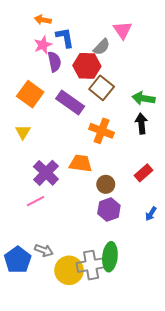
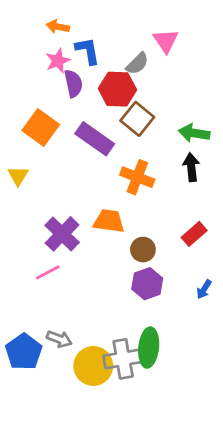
yellow triangle: (23, 132) -> (18, 176), moved

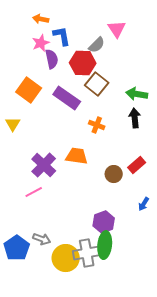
orange cross: (137, 177) -> (97, 125), size x0.7
brown circle: (143, 250) -> (114, 174), moved
purple hexagon: (147, 284) -> (104, 222), moved

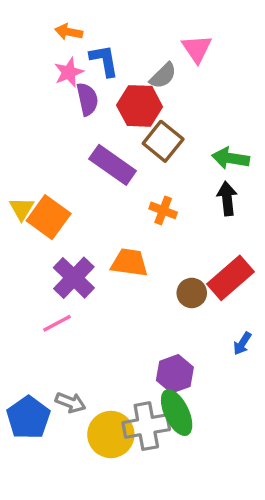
orange square: (29, 90) -> (49, 217), moved
red rectangle: (137, 165) -> (230, 278), size x1.5
green ellipse: (105, 245) -> (177, 413), turned -32

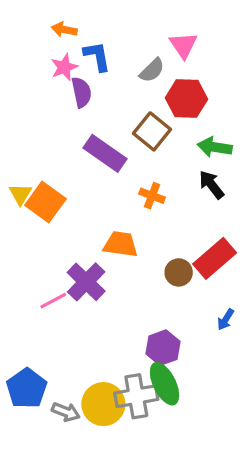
red hexagon: (140, 106) -> (186, 99), moved
black arrow: (227, 199) -> (212, 185), turned -32
purple cross: (74, 278) -> (86, 282), moved
gray arrow: (70, 402) -> (66, 412), moved

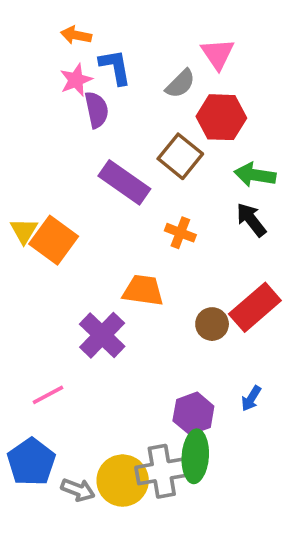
pink line: (53, 301) -> (48, 395), moved
blue arrow: (226, 319) -> (251, 399), moved
green ellipse: (165, 384) -> (195, 456), turned 30

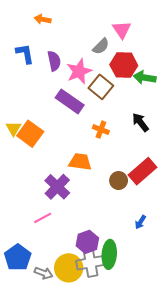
blue L-shape: (115, 67) -> (25, 54), moved
pink star: (76, 80) -> (79, 71), moved, size x1.4
green arrow: (255, 175) -> (145, 78), moved
pink line: (48, 395) -> (43, 218), moved
purple hexagon: (193, 413) -> (87, 242), moved

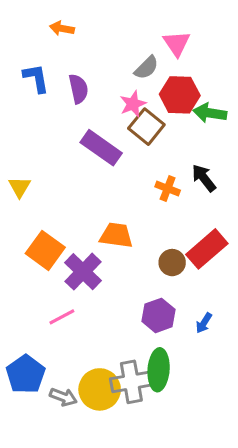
pink star: (79, 71) -> (133, 104), moved, size x0.7
orange cross: (101, 130) -> (168, 188), moved
orange square: (30, 134) -> (45, 250), moved
purple hexagon: (87, 242) -> (159, 315), moved

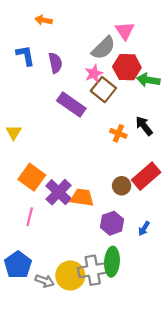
gray semicircle: (146, 68) -> (103, 48), size x1.4
orange trapezoid: (116, 235) -> (82, 198), moved
pink line: (62, 317) -> (30, 217), moved, turned -48

